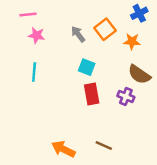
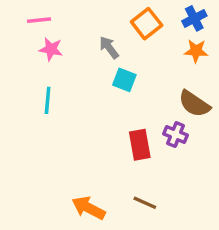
orange square: (105, 29) -> (147, 24), moved
orange star: (132, 41) -> (196, 51), moved
cyan square: (87, 67) -> (124, 80), moved
red rectangle: (92, 94) -> (140, 145), moved

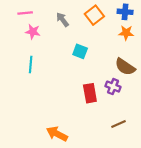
blue cross: (194, 18) -> (125, 12), turned 32
gray arrow: (109, 47) -> (62, 20), moved
brown line: (145, 203) -> (118, 124), moved, turned -48

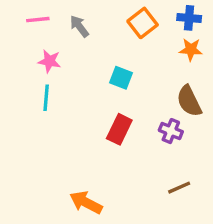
gray arrow: (62, 20) -> (79, 26), moved
pink star: (33, 32) -> (49, 61), moved
brown semicircle: (125, 67) -> (189, 101), turned 30
red rectangle: (90, 93) -> (119, 129), moved, turned 36

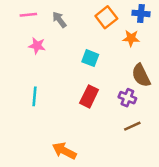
orange star: (191, 50) -> (131, 38), moved
cyan line: (46, 98) -> (35, 96), moved
brown line: (179, 188) -> (132, 126), moved

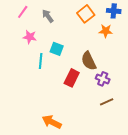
pink line: (28, 15) -> (23, 12), turned -48
cyan square: (90, 58) -> (57, 49), moved
brown semicircle: (141, 75) -> (89, 61), moved
cyan line: (35, 96) -> (41, 61), moved

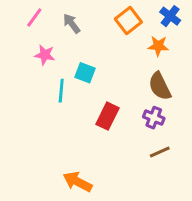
blue cross: (114, 11) -> (170, 16), turned 32
brown semicircle: (89, 61) -> (160, 86), moved

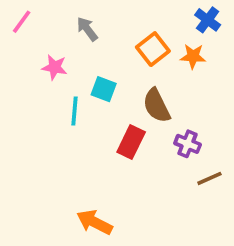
pink line: (34, 18) -> (22, 22), moved
orange square: (128, 21) -> (153, 49), moved
brown semicircle: (160, 86) -> (157, 106), moved
brown line: (160, 152) -> (209, 178), moved

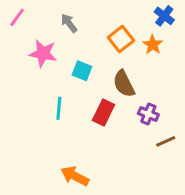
orange star: (193, 56) -> (153, 45), turned 30
pink star: (54, 67) -> (43, 53), size x1.4
cyan line: (75, 111) -> (59, 108), moved

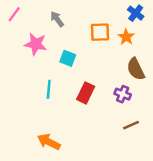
orange square: (121, 39) -> (100, 32), turned 36
brown semicircle: (124, 84) -> (136, 69), moved
brown line: (166, 141) -> (131, 125), moved
orange arrow: (75, 176) -> (49, 142), moved

